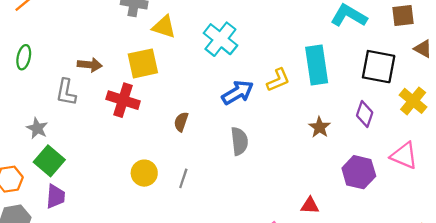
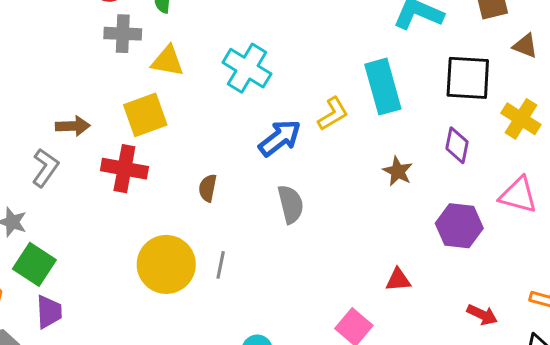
gray L-shape: (66, 92) -> (45, 168), turned -148
yellow circle: (144, 173) -> (166, 264), size x1.6

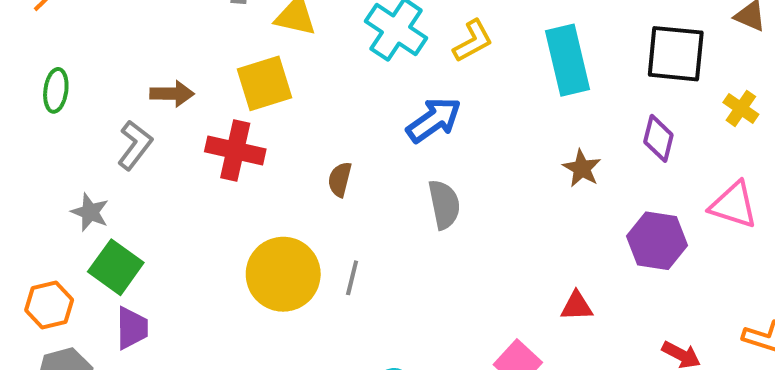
yellow L-shape: (333, 114) -> (473, 41), moved
yellow cross: (521, 119) -> (741, 108), size x0.7

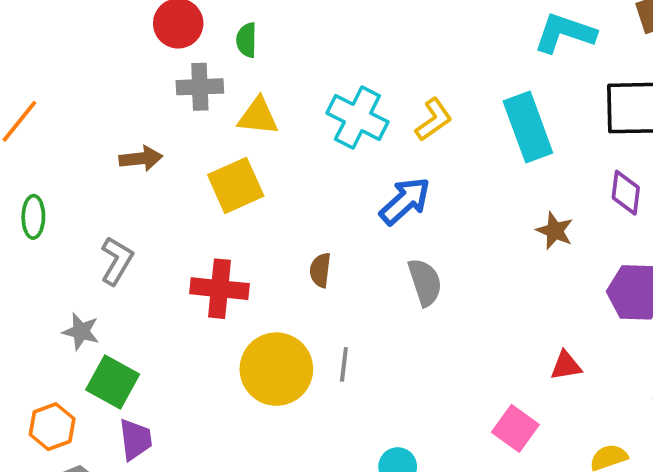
brown arrow: (172, 94) -> (141, 159), moved
red cross: (235, 150) -> (220, 289), moved

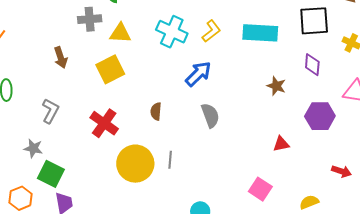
cyan rectangle: (528, 127) -> (260, 33), turned -64
brown arrow: (141, 159) -> (61, 58), turned 80
red cross: (220, 289) -> (104, 123), turned 32
red triangle: (566, 366) -> (281, 144), moved

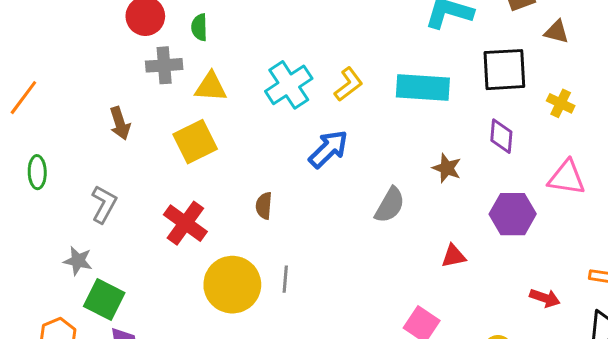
cyan cross: (172, 32) -> (289, 85), turned 32
gray semicircle: (210, 115) -> (390, 205), moved, turned 50

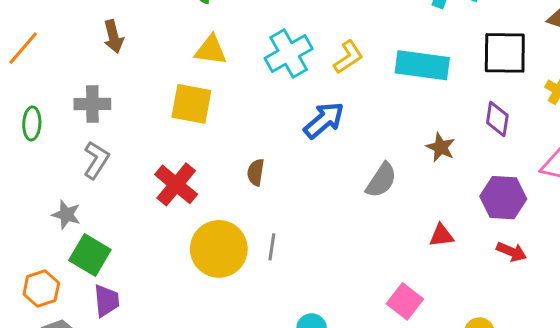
gray cross: (164, 65) -> (92, 104), moved
brown arrow: (120, 123) -> (113, 37), moved
yellow square: (195, 142) -> (191, 104), turned 33
red arrow: (545, 298) -> (511, 252), moved

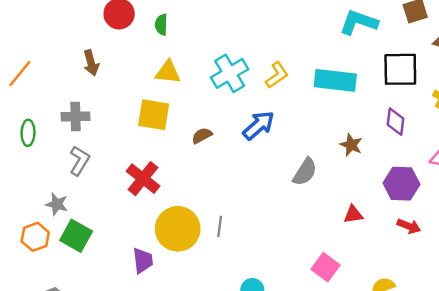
brown semicircle: (256, 172) -> (202, 136), moved, turned 54
orange hexagon: (41, 289) -> (35, 237), moved
purple trapezoid: (106, 301) -> (143, 261), moved

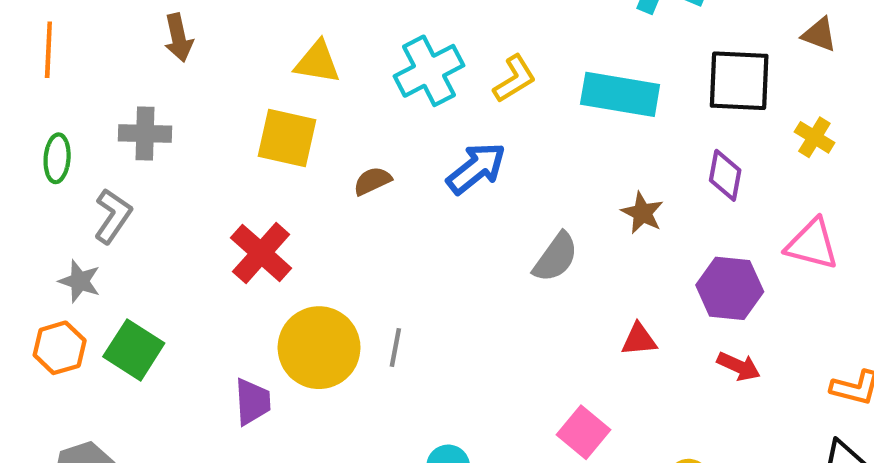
orange line: (20, 74) -> (48, 50), turned -40
gray L-shape: (79, 161) -> (113, 216), moved
gray star: (57, 204) -> (80, 281), moved

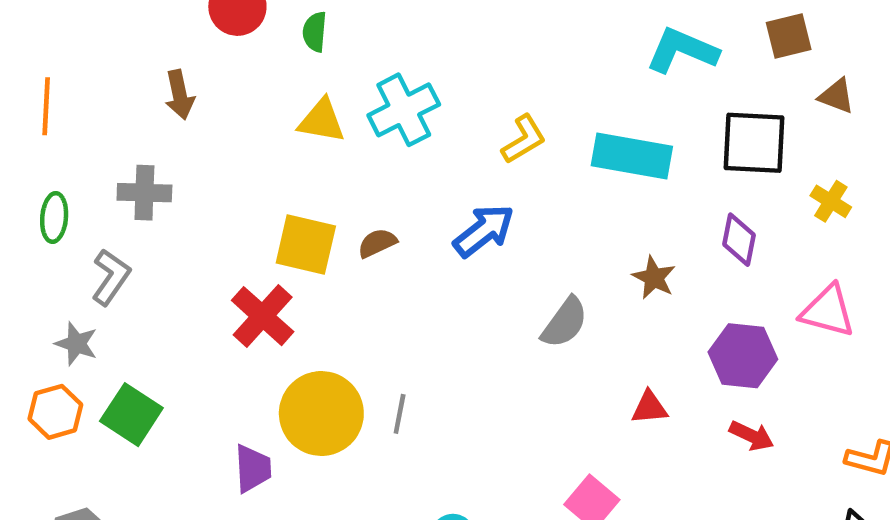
cyan cross: (429, 71) -> (404, 110), moved
yellow square: (287, 138) -> (306, 245), moved

